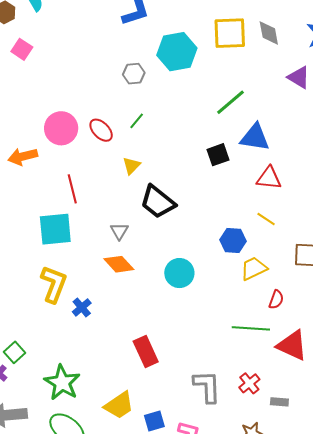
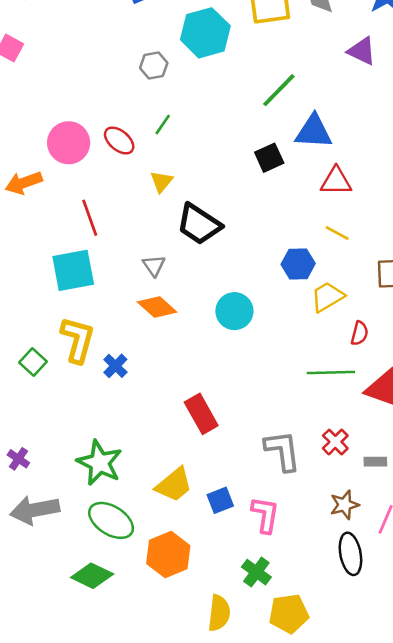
green square: (14, 352) -> (33, 362), moved

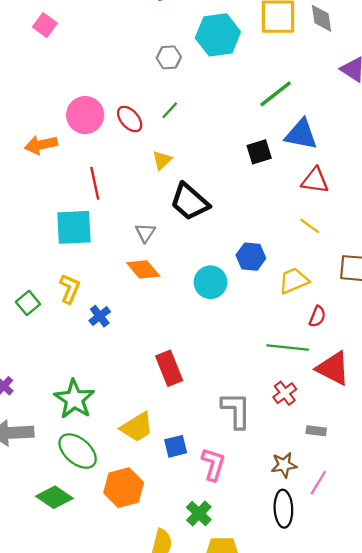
blue hexagon: (298, 264) -> (251, 257), moved
yellow L-shape: (78, 340) -> (70, 289), size x0.7
red cross: (335, 442) -> (285, 393), moved

